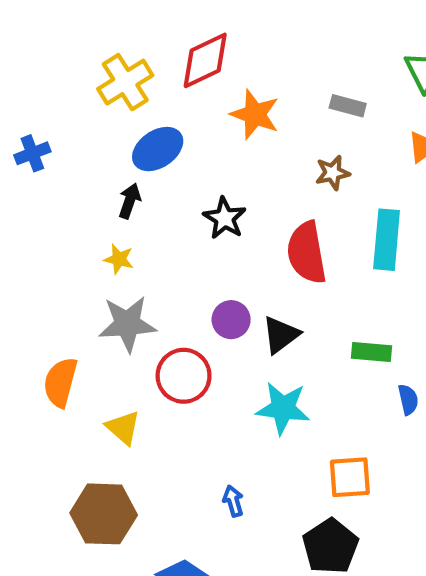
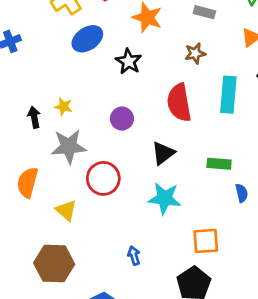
black arrow: (130, 201) -> (34, 117), moved, turned -30
black star: (225, 218) -> (129, 61), moved
purple circle: (231, 320) -> (122, 119), moved

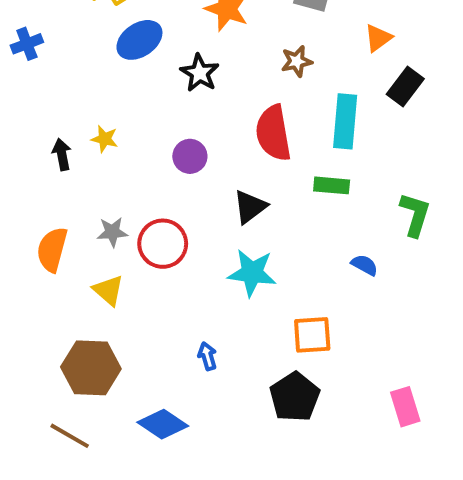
gray star: (69, 146) -> (112, 232), moved, size x0.6
green rectangle: (219, 164) -> (332, 185), moved
blue semicircle: (242, 193) -> (365, 265), turned -48

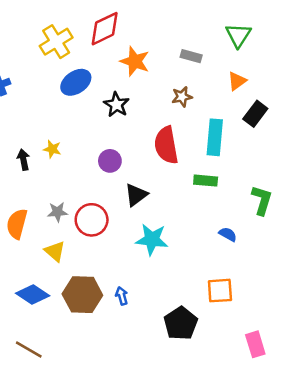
black triangle: (250, 207) -> (136, 195), moved
orange square: (312, 335) -> (220, 291), moved
brown hexagon: (91, 368) -> (82, 295), moved
pink rectangle: (405, 407) -> (255, 344), moved
blue diamond: (163, 424) -> (33, 295), moved

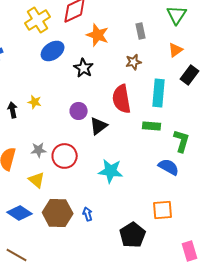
gray rectangle: (191, 56) -> (141, 31), turned 63
black triangle: (136, 195) -> (99, 126), moved
green L-shape: (262, 200) -> (182, 141), moved
blue semicircle: (228, 234) -> (169, 167), size x1.5

